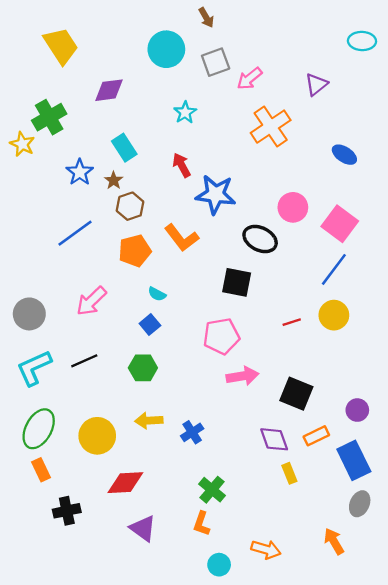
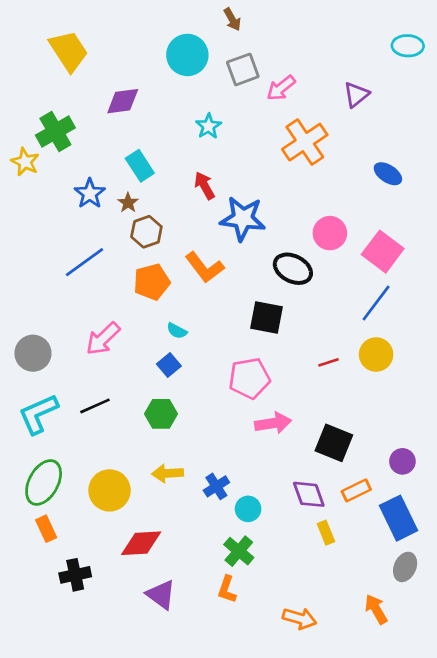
cyan circle: (219, 565) -> (248, 509), moved

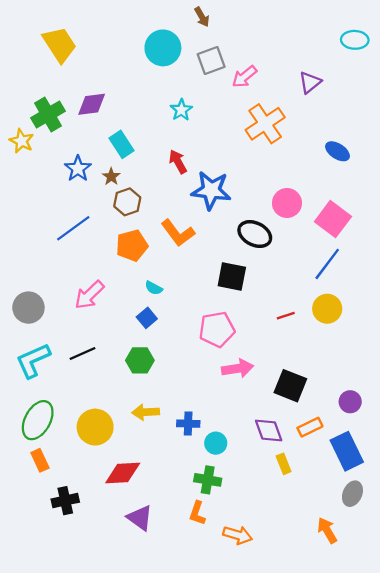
purple diamond: (123, 101) -> (92, 104), moved
blue cross: (216, 486) -> (188, 424), turned 35
green cross: (239, 551) -> (208, 480), turned -30
orange arrow: (300, 618) -> (238, 535), moved

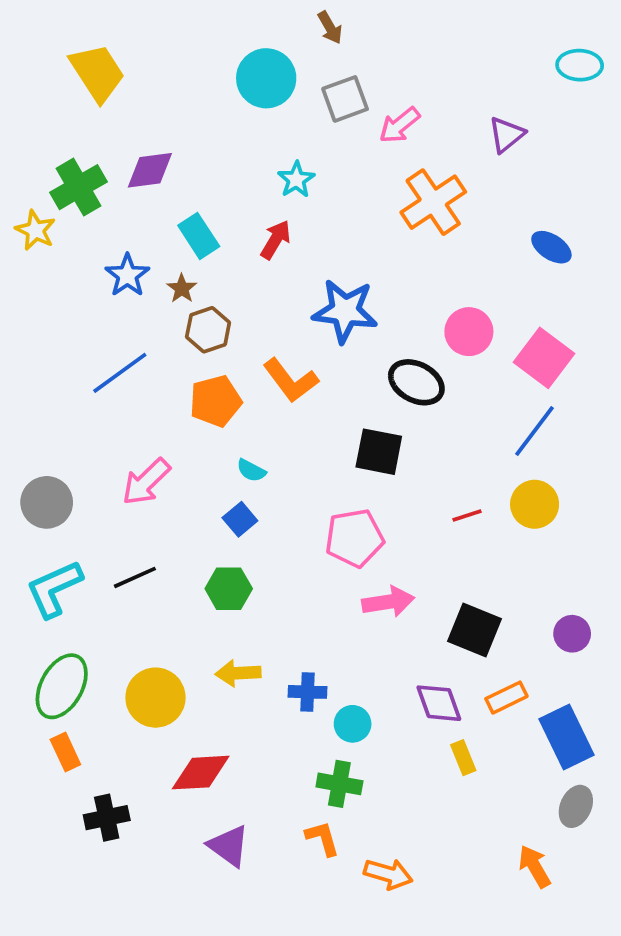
red arrow: (178, 162) -> (276, 240), moved, turned 60
purple circle: (350, 402) -> (572, 634), moved
orange L-shape: (197, 513) -> (323, 838), turned 145

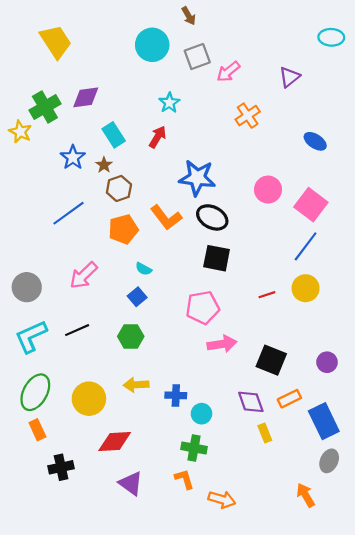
orange cross: (433, 202) -> (248, 116), size x0.7
black ellipse: (416, 382) -> (212, 217), moved

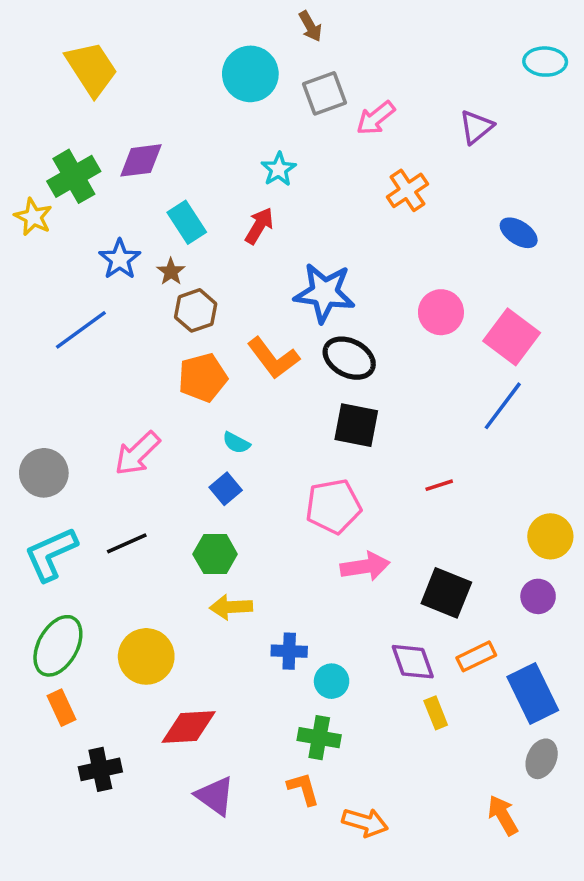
blue line: (69, 213) -> (81, 330), moved
yellow circle: (306, 288) -> (550, 536), moved
yellow arrow: (136, 385) -> (231, 607), moved

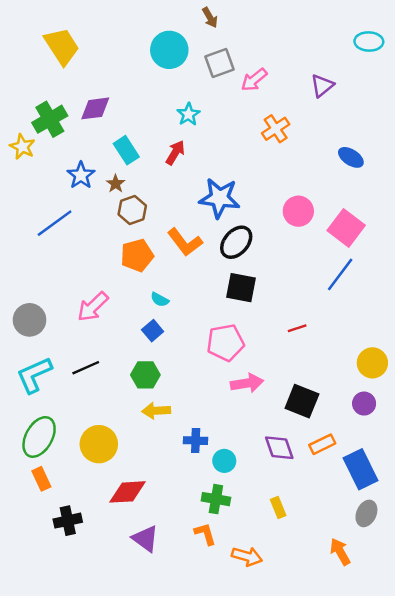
black ellipse: (349, 358) -> (236, 242), turned -76
yellow rectangle: (436, 713) -> (278, 507), moved

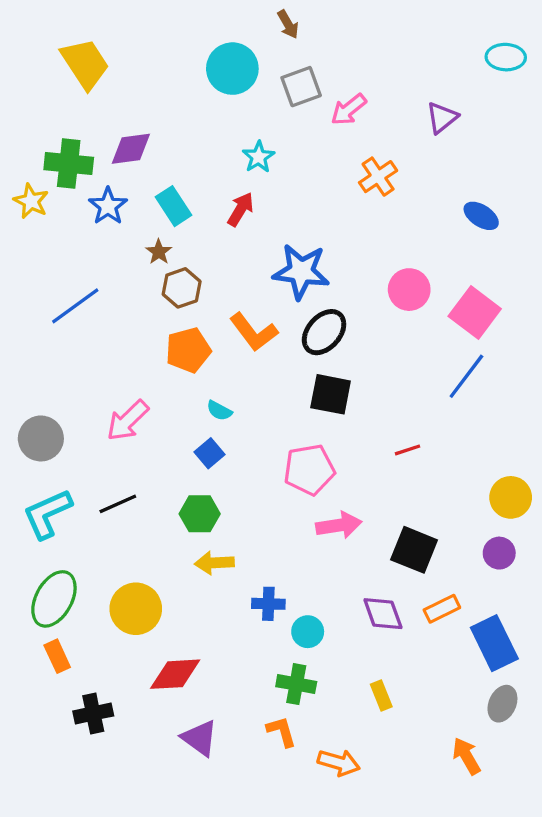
green cross: (50, 119) -> (69, 163), turned 36
blue star: (81, 175) -> (108, 206), moved

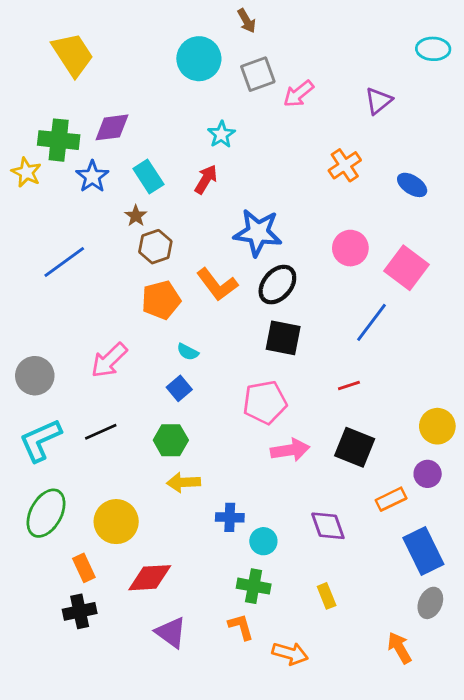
orange cross: (378, 177) -> (345, 165), moved
blue line: (466, 376) -> (371, 322), moved
black square: (414, 550) -> (355, 447), moved
orange rectangle: (442, 609) -> (391, 499), moved
orange rectangle: (57, 656) -> (84, 568), moved

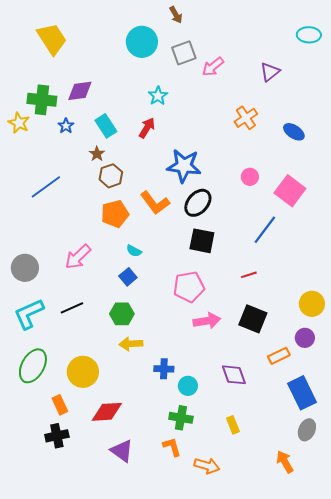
blue star: (92, 177) -> (66, 126), size x0.7
pink circle: (350, 248) -> (250, 177), size x0.7

